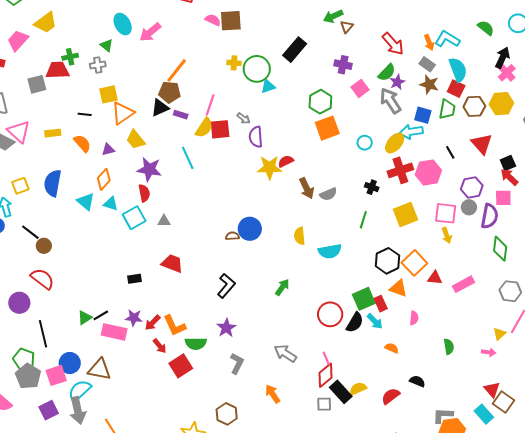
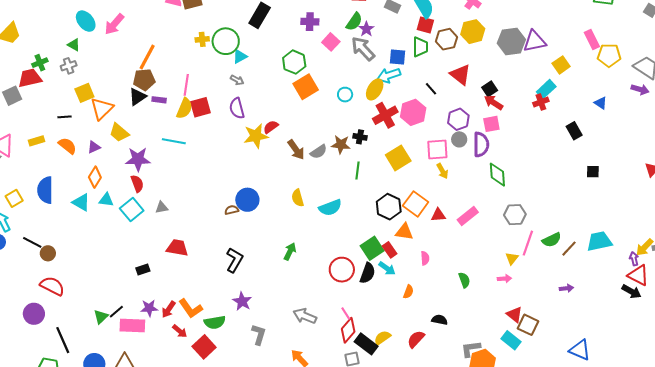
brown star: (429, 84) -> (341, 145), moved
gray arrow: (244, 118) -> (237, 80), moved
cyan line: (188, 158) -> (174, 141), turned -45
orange semicircle: (392, 348) -> (408, 292), turned 96

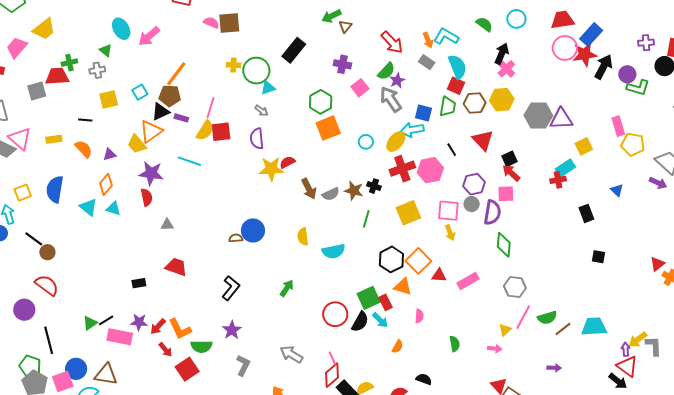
orange triangle: (102, 109) -> (151, 131), moved
cyan square: (132, 210) -> (140, 92), moved, size x0.7

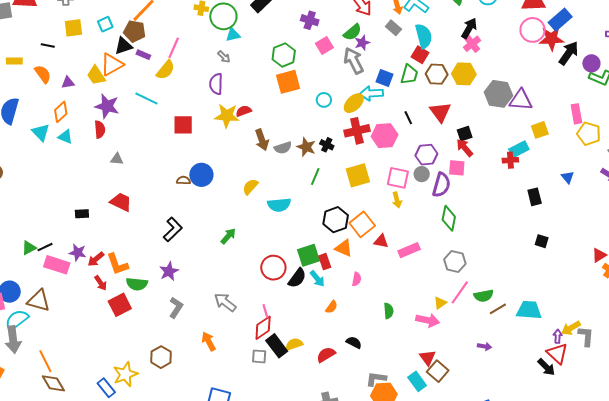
red square: (221, 132) -> (183, 125), moved
yellow semicircle: (303, 237) -> (250, 187), turned 42
pink arrow: (495, 349) -> (428, 320), size x1.6

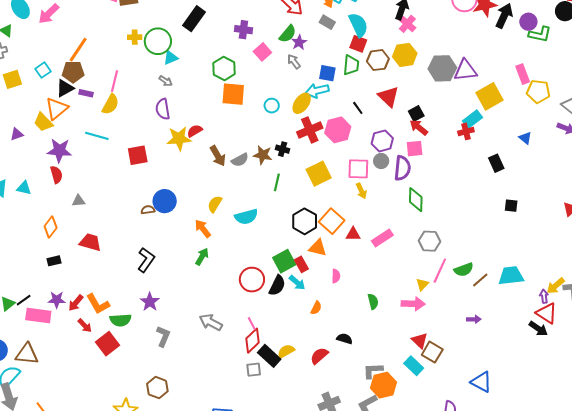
gray arrow: (354, 61) -> (294, 62), size x0.6
orange square: (288, 82) -> (233, 94), turned 30
orange diamond: (61, 112) -> (51, 227), moved
yellow square: (540, 130) -> (490, 96), size x1.5
orange arrow: (209, 341) -> (203, 229), moved

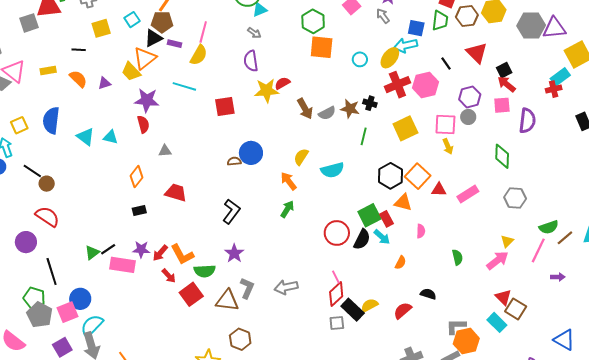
purple semicircle: (402, 168) -> (527, 121), moved
pink line: (440, 271) -> (538, 250), moved
pink arrow: (413, 304) -> (497, 260), turned -40
gray arrow: (211, 322) -> (286, 287), moved, turned -40
brown triangle: (27, 354) -> (227, 300), moved

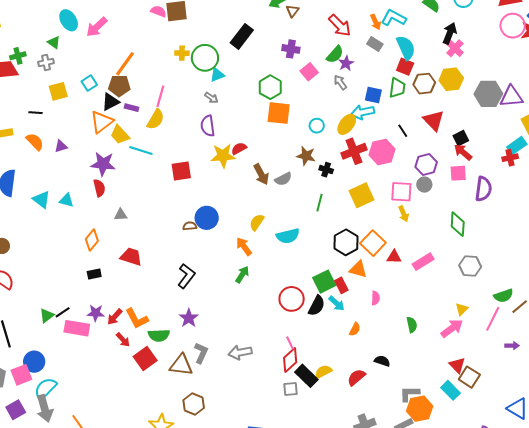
yellow trapezoid: (131, 72) -> (120, 135), moved
brown star: (350, 109) -> (306, 156), moved

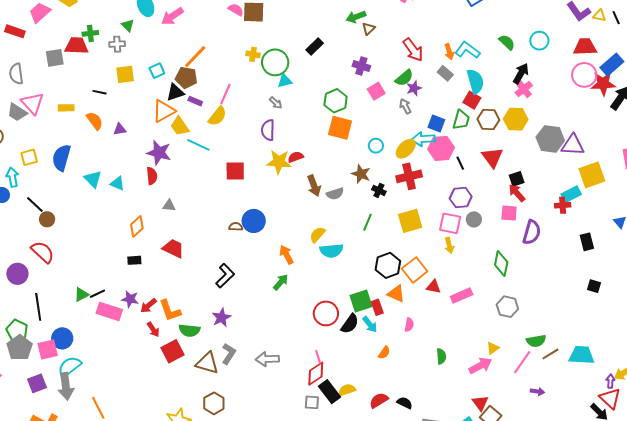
black rectangle: (242, 36) -> (315, 47), size x0.7
pink hexagon: (382, 152) -> (441, 148), moved
purple hexagon: (426, 165) -> (461, 197), moved
yellow semicircle: (257, 222) -> (317, 235), moved
black semicircle: (382, 361) -> (405, 403), moved

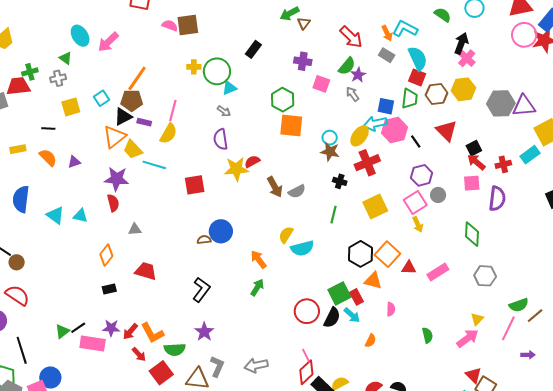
pink square: (376, 91) -> (321, 84), turned -30
brown star: (361, 174) -> (330, 152), moved
red cross: (563, 205) -> (503, 164), moved
pink square: (450, 223) -> (415, 203), turned -35

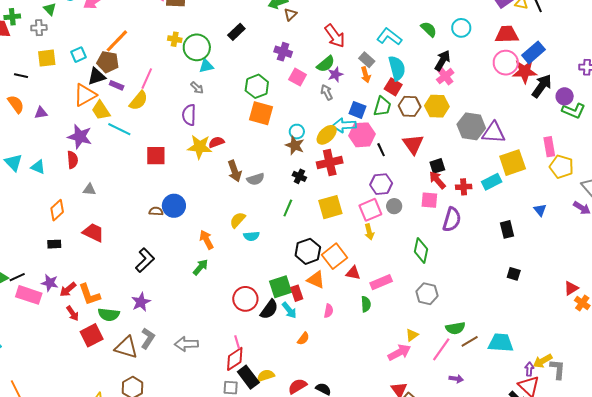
orange arrow: (387, 33) -> (366, 75), moved
cyan semicircle: (302, 248) -> (251, 236), size x0.7
green semicircle: (427, 335) -> (366, 304), moved

